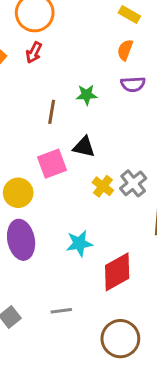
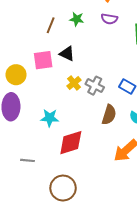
gray cross: (133, 183) -> (95, 86), turned -36

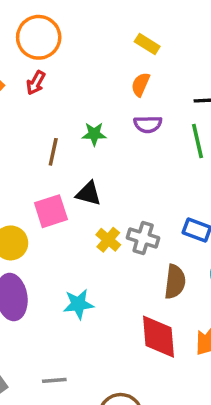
red diamond: (71, 143) -> (159, 337), moved, turned -68

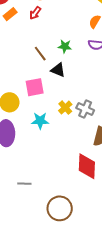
brown line: (53, 152) -> (40, 54), turned -56
black triangle: (88, 194) -> (58, 70), moved
cyan star: (78, 304) -> (40, 121), moved

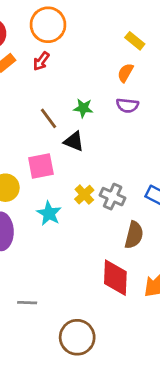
cyan star: (40, 121) -> (49, 213), turned 30

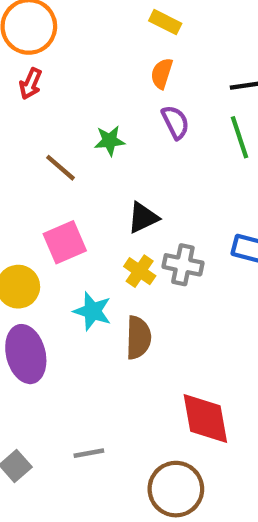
purple semicircle: (127, 105) -> (175, 122), turned -110
black triangle: (74, 141) -> (143, 218), moved, turned -35
brown semicircle: (134, 235) -> (138, 338), moved
red diamond: (115, 278) -> (205, 418), moved

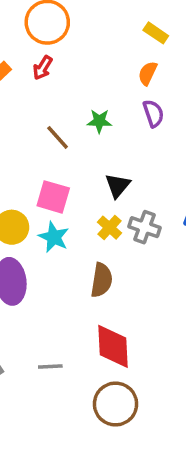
black triangle: (143, 218) -> (118, 186), turned -32
pink square: (65, 242) -> (53, 197), turned 32
cyan star: (92, 311) -> (54, 237), moved
red diamond: (205, 418) -> (113, 346), moved

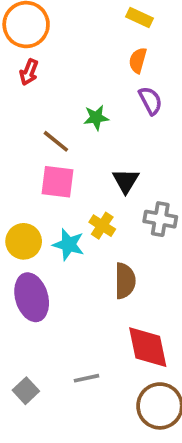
pink square: (53, 197) -> (57, 182), moved
yellow cross: (110, 228) -> (102, 226), moved

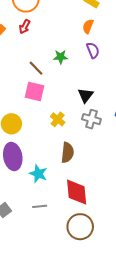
black triangle: (126, 181) -> (86, 95), moved
cyan star: (69, 245) -> (38, 174), moved

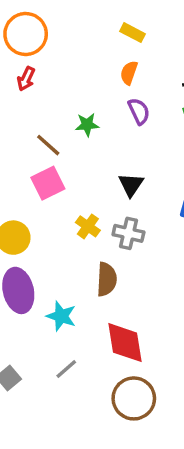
pink square: (35, 91) -> (48, 183), turned -36
gray cross: (91, 119) -> (128, 233), moved
gray line: (40, 206) -> (66, 369), turned -32

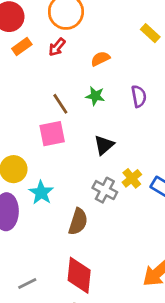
orange semicircle: (129, 73) -> (100, 59), moved, turned 30
black triangle: (131, 185) -> (104, 145), moved
yellow cross: (88, 226) -> (132, 178), moved
cyan star: (61, 316) -> (41, 193), moved

